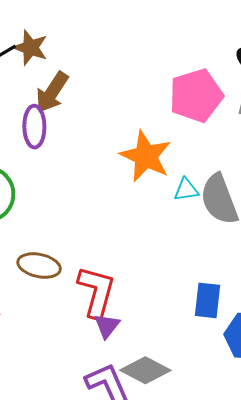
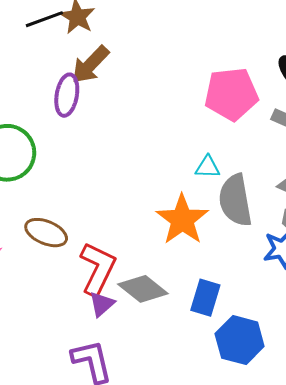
orange star: (146, 156) -> (182, 220), moved
cyan triangle: (186, 190) -> (208, 167), moved
gray diamond: (145, 370) -> (143, 289), moved

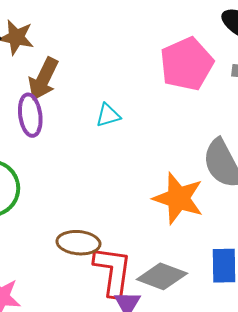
cyan triangle: (208, 167) -> (108, 115), moved
brown ellipse: (46, 233) -> (78, 243), moved

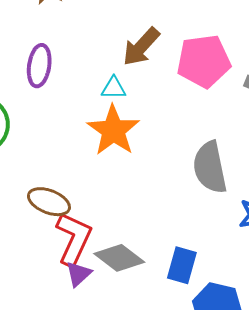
brown arrow: (43, 79) -> (141, 47), moved
orange star: (178, 198) -> (113, 130), moved

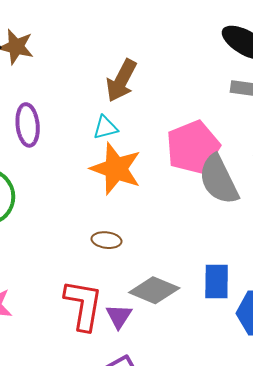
pink pentagon: (204, 61) -> (193, 147), moved
brown ellipse: (49, 202) -> (106, 240), moved, size x0.7
red L-shape: (74, 239) -> (83, 305), moved

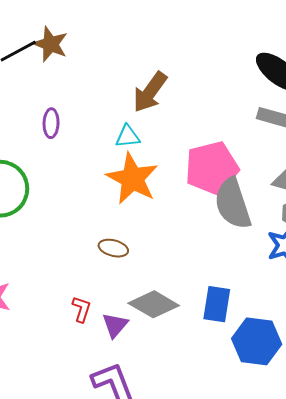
purple ellipse: (28, 125) -> (51, 123), size x0.7
red L-shape: (83, 305) -> (82, 309), size x0.5

